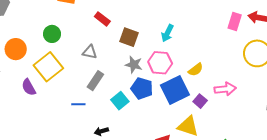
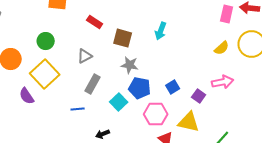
gray triangle: (90, 52) -> (85, 56), turned -35
pink hexagon: (160, 63) -> (156, 114), moved
yellow semicircle: (196, 70) -> (222, 48), moved
blue square: (175, 90) -> (173, 87), size x0.5

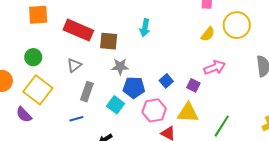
red rectangle: (95, 22) -> (78, 30), size x1.8

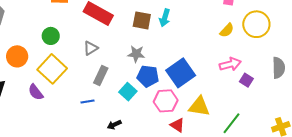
brown square: (109, 41) -> (142, 20), moved
blue square: (166, 81) -> (181, 73), size x2.0
purple square: (193, 85) -> (246, 80), moved

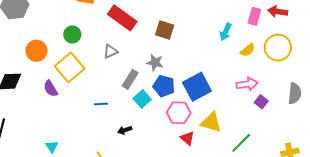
cyan arrow: (165, 18) -> (226, 32), moved
gray rectangle: (101, 75) -> (130, 79), moved

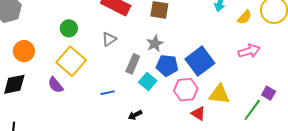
orange circle: (36, 51) -> (24, 51), moved
gray star: (155, 63) -> (155, 44), turned -30
purple square: (261, 102) -> (269, 93), moved

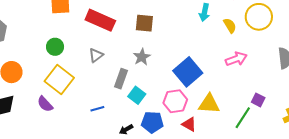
yellow semicircle: (245, 17) -> (230, 26), turned -70
blue pentagon: (167, 65) -> (152, 122), moved

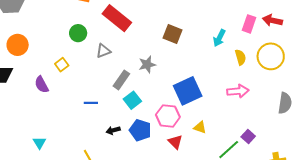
brown square: (144, 23) -> (173, 34), moved
green circle: (55, 47) -> (78, 33), moved
yellow square: (59, 79) -> (62, 65), size x0.5
yellow triangle: (209, 104) -> (200, 127), size x0.6

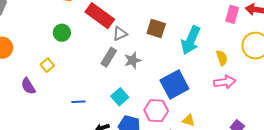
cyan arrow: (219, 38) -> (191, 40), moved, size x1.6
gray triangle: (103, 51) -> (120, 34), moved
yellow semicircle: (240, 57) -> (222, 58), moved
gray rectangle: (121, 80) -> (109, 57), moved

